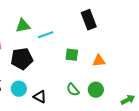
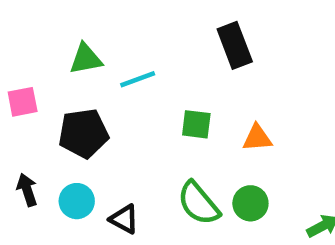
green semicircle: (73, 90) -> (199, 203), size x1.5

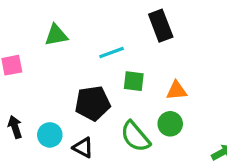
cyan line: (138, 79) -> (112, 53), moved
black pentagon: (83, 133) -> (93, 103), moved
green circle: (250, 203) -> (170, 124), moved

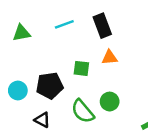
cyan line: (112, 53) -> (64, 24), moved
orange triangle: (177, 91) -> (110, 57), moved
cyan circle: (50, 135) -> (18, 91), moved

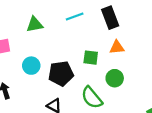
cyan circle: (18, 91) -> (31, 66), moved
green circle: (110, 102) -> (115, 78), moved

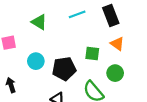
green triangle: (35, 24) -> (39, 22), turned 42
orange triangle: (117, 47) -> (117, 44), turned 40

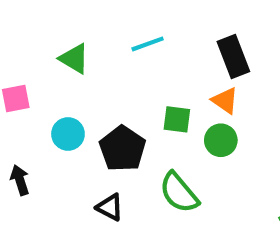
black rectangle: (111, 16) -> (233, 57), moved
black pentagon: (64, 69) -> (122, 149), turned -30
green circle: (115, 73) -> (221, 140), moved

